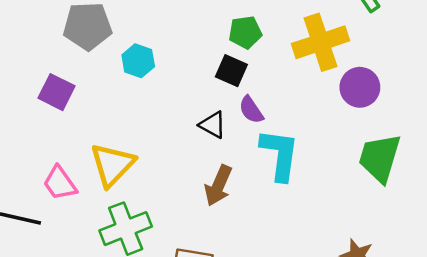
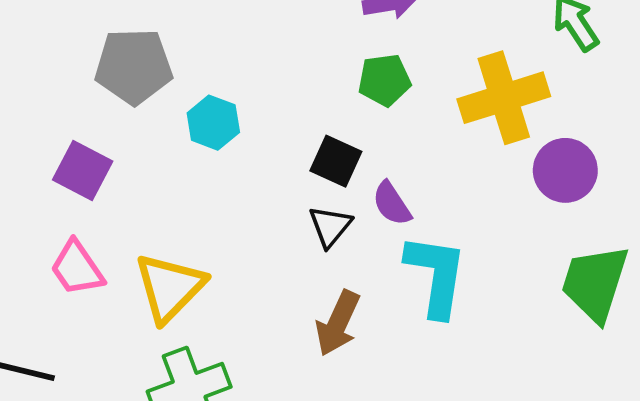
black square: (231, 71) -> (336, 161), moved
black triangle: (213, 125) -> (330, 226), turned 40
pink trapezoid: (60, 183) -> (77, 268), moved

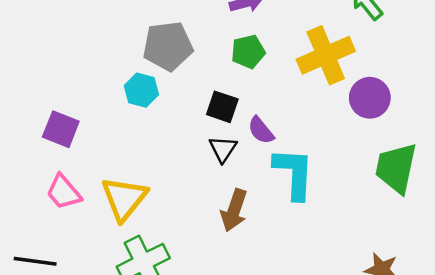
gray pentagon: (134, 66) -> (168, 46), moved

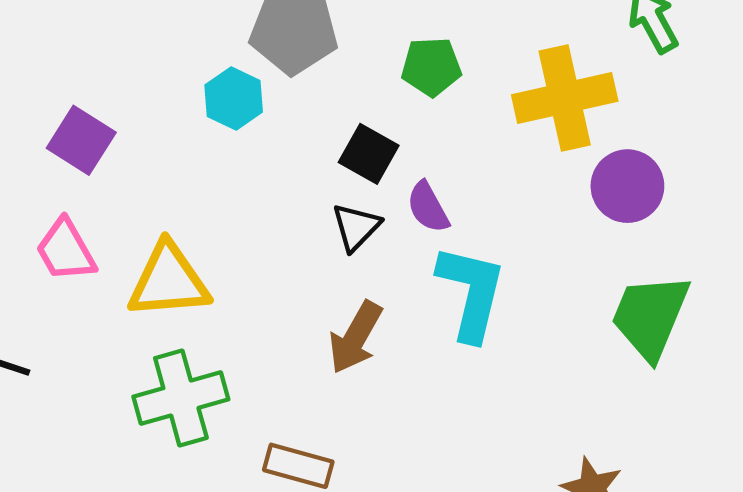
yellow triangle: (124, 198) -> (169, 281), turned 36

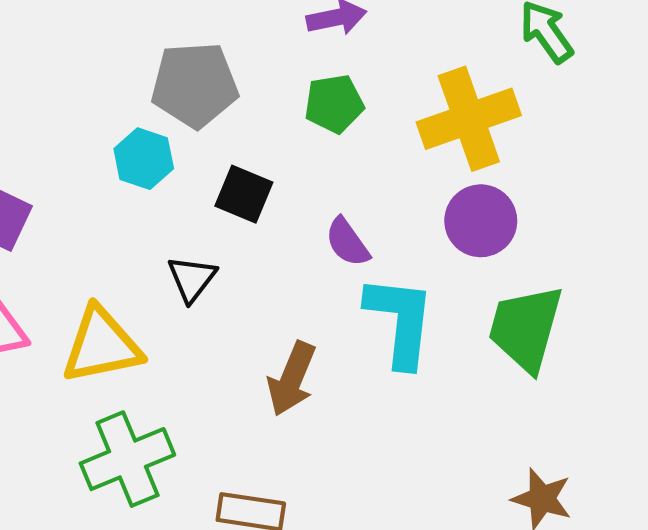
black square: (369, 154) -> (244, 194), moved
purple circle: (627, 186) -> (481, 221), moved
black triangle: (356, 227) -> (192, 279), moved
green trapezoid: (650, 316) -> (526, 328), moved

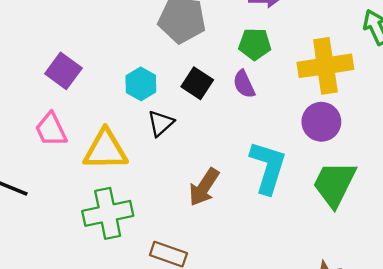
cyan hexagon: (144, 159) -> (141, 84), moved
purple semicircle: (347, 242) -> (244, 84), moved

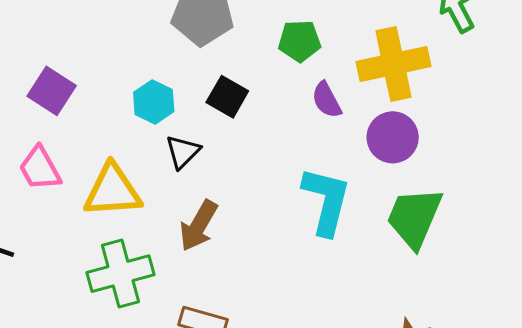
purple semicircle: (244, 84) -> (327, 100), moved
brown arrow: (204, 187) -> (199, 226), moved

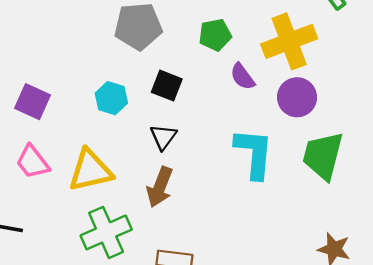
black triangle: (183, 152) -> (163, 137), moved

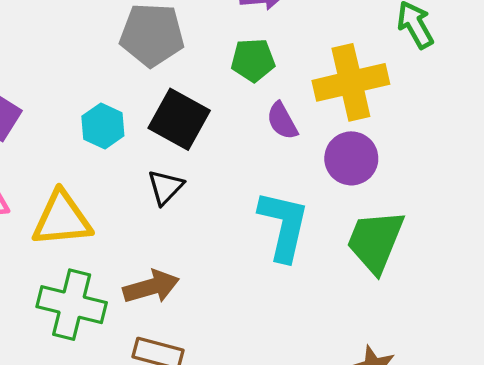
black square: (167, 86) -> (179, 119), size x1.4
brown arrow: (160, 187) -> (151, 287), moved, turned -135
green cross: (106, 232) -> (72, 305), turned 30

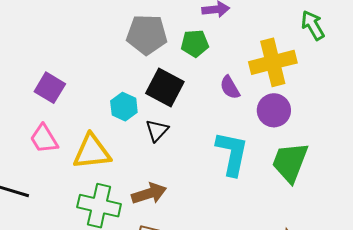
green pentagon: (253, 60) -> (195, 43), moved
cyan hexagon: (103, 126) -> (124, 107), moved

